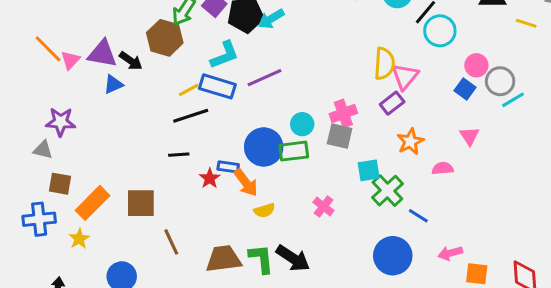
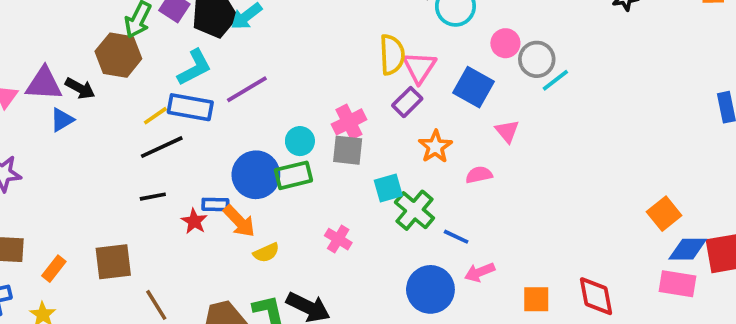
blue square: (465, 89) -> (473, 87), moved, size x1.5
orange rectangle: (93, 203) -> (54, 269), size x0.6
pink arrow: (450, 253) -> (480, 272), moved

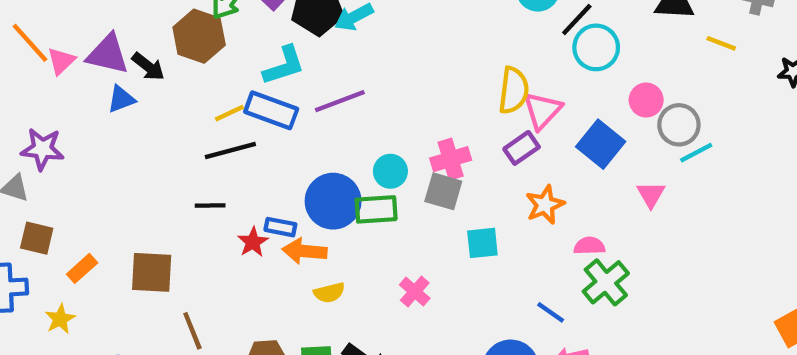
pink triangle: (507, 131) -> (651, 195), moved
green cross: (414, 210) -> (606, 282), moved
orange arrow: (239, 221) -> (305, 251), turned 129

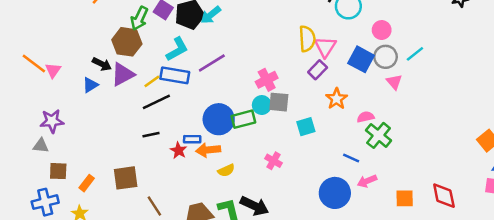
purple triangle: (108, 54) -> (123, 74), moved, turned -30
gray circle: (679, 125) -> (386, 57), moved
pink cross: (451, 159) -> (267, 80), moved
cyan circle: (390, 171) -> (262, 105), moved

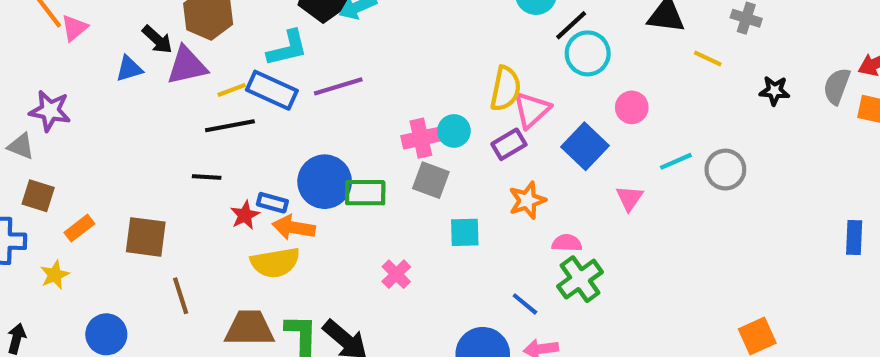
gray circle: (386, 57) -> (725, 170), moved
cyan circle: (262, 105) -> (454, 131), moved
yellow semicircle: (226, 170) -> (275, 263), moved, size x1.6

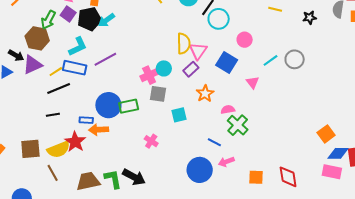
red star: (245, 215) -> (75, 142), moved, size x1.5
yellow semicircle: (275, 263) -> (59, 150), moved

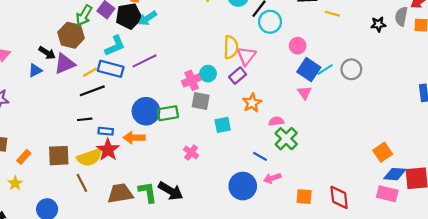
black star: (310, 18) -> (378, 24), moved
blue square: (227, 63) -> (309, 70), moved
blue rectangle: (86, 120) -> (106, 131), moved

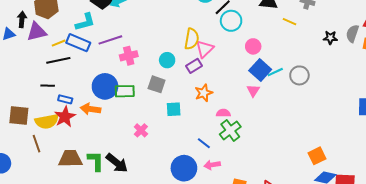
black arrow: (47, 53) -> (22, 19), turned -126
pink cross: (192, 80) -> (129, 56), moved

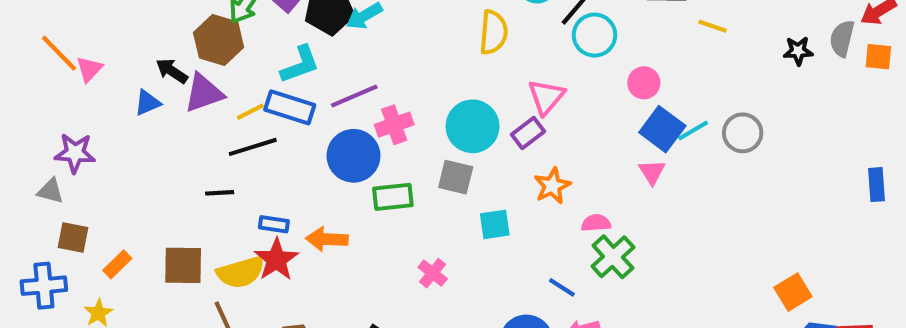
black arrow: (22, 19) -> (172, 71), turned -56
yellow semicircle: (192, 39) -> (493, 32), moved
cyan circle: (167, 60) -> (473, 126), size x1.6
black line: (48, 86) -> (220, 193), moved
blue circle: (105, 86) -> (353, 156), moved

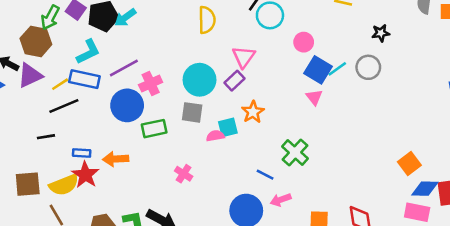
black star: (798, 51) -> (381, 33), moved
pink semicircle: (596, 223) -> (215, 136), moved
cyan square: (495, 224) -> (228, 127), moved

